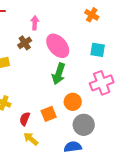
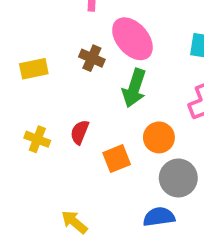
brown cross: (25, 43) -> (92, 58), moved, turned -32
red semicircle: (25, 119) -> (80, 132), moved
yellow arrow: (31, 139) -> (74, 222), moved

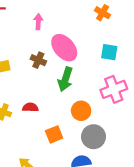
red semicircle: (80, 132) -> (30, 107), turned 70
orange square: (117, 159) -> (54, 134), moved

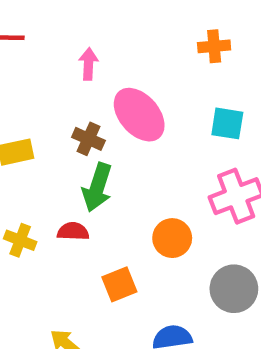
orange cross: (103, 13) -> (214, 46), turned -35
green arrow: (65, 79) -> (97, 187), moved
gray circle: (93, 137) -> (234, 289), moved

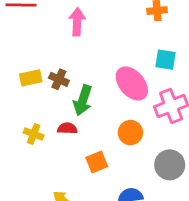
pink arrow: (88, 64) -> (77, 22), size x1.4
pink ellipse: (139, 115) -> (132, 84), moved
brown cross: (88, 139) -> (59, 79), moved

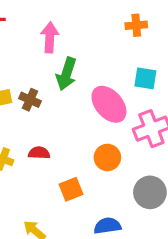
green arrow: (83, 100) -> (66, 74), moved

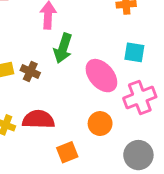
red semicircle: (39, 153) -> (38, 119), size x1.6

